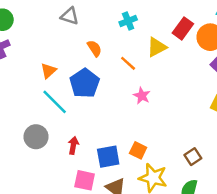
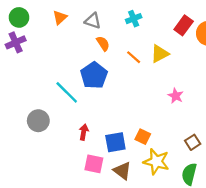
gray triangle: (70, 16) -> (93, 21), moved
yellow triangle: (157, 47) -> (160, 54), moved
orange triangle: (48, 71) -> (60, 17), moved
pink star: (142, 96) -> (176, 96), moved
gray circle: (36, 137) -> (38, 121), moved

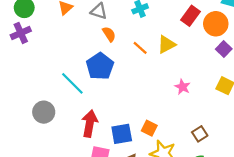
red arrow: (84, 132) -> (90, 124), size x1.6

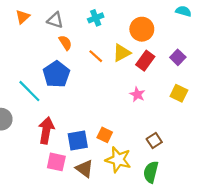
red rectangle: (191, 16) -> (145, 61), moved
orange circle: (216, 24) -> (142, 29), moved

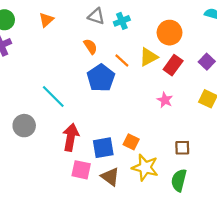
gray triangle: (55, 20) -> (96, 16), moved
blue pentagon: (56, 74) -> (101, 78), moved
brown square: (154, 141) -> (182, 148), turned 32

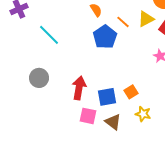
cyan line: (53, 97) -> (49, 35), moved
orange square: (131, 142) -> (131, 92), turned 32
yellow star: (145, 167) -> (143, 114), size x0.7

